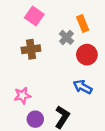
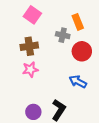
gray cross: (66, 37) -> (63, 35), turned -32
pink star: (22, 95) -> (30, 69), moved

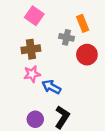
blue arrow: (78, 82) -> (51, 87), moved

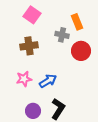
pink star: (32, 74) -> (24, 79), moved
blue arrow: (51, 87) -> (48, 81), turned 120

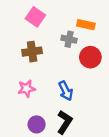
orange rectangle: (77, 22) -> (86, 25), turned -56
blue arrow: (48, 81) -> (66, 91), moved, turned 96

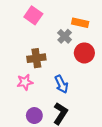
gray cross: (69, 39) -> (65, 36), turned 32
brown cross: (32, 52) -> (36, 58), moved

